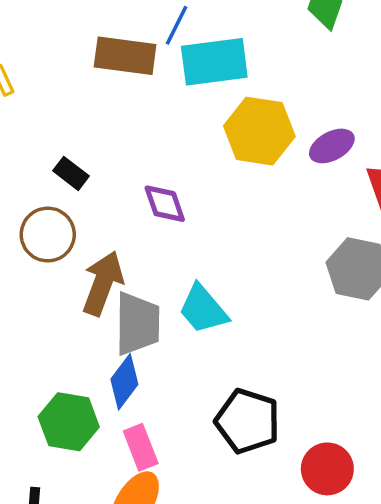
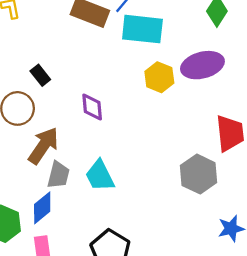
yellow hexagon: (259, 131) -> (159, 77), size x0.7
purple ellipse: (332, 146) -> (202, 65), moved, size x1.5
gray trapezoid: (137, 324) -> (58, 175), size x0.7

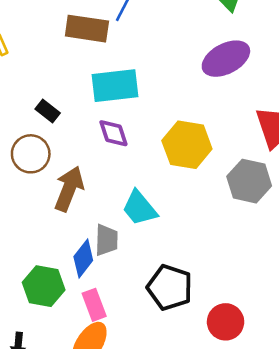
cyan rectangle: (142, 29) -> (115, 86), moved
yellow hexagon: (159, 77) -> (187, 145), moved, size x1.4
gray trapezoid: (58, 175) -> (106, 240), moved

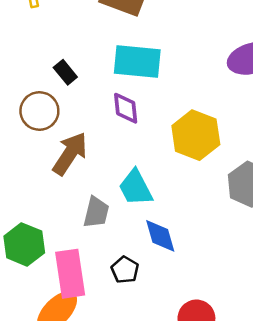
blue diamond: (83, 258) -> (160, 236), moved, turned -66
black pentagon: (170, 287) -> (125, 270), moved, size x0.6
pink rectangle: (94, 305) -> (70, 274), size x1.5

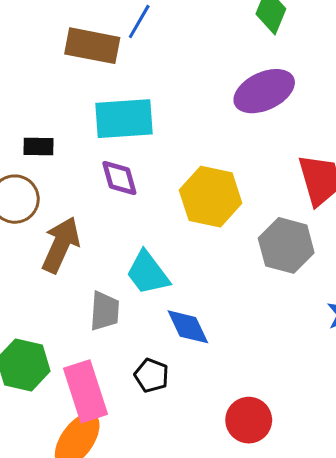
black rectangle: (65, 72) -> (38, 146), turned -40

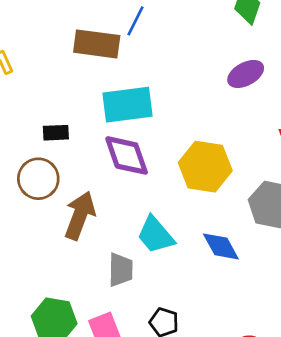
purple ellipse: (264, 91) -> (246, 74), size x0.7
purple diamond: (119, 178) -> (127, 155), size x1.4
blue diamond: (188, 327) -> (221, 246), moved

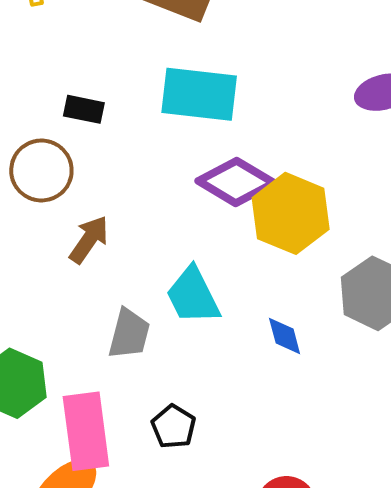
purple diamond: (127, 155) -> (236, 182), moved, turned -54
brown arrow: (80, 215) -> (89, 239), size x0.7
blue diamond: (221, 246) -> (285, 336), size x0.7

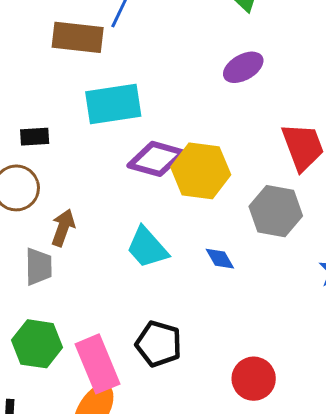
gray trapezoid: (129, 334) -> (39, 267), moved
black pentagon: (174, 427) -> (159, 344), size x1.4

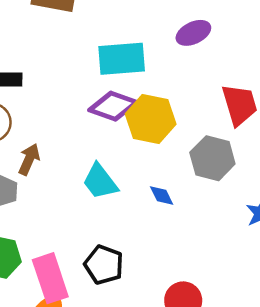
cyan rectangle: (113, 104) -> (122, 59), moved

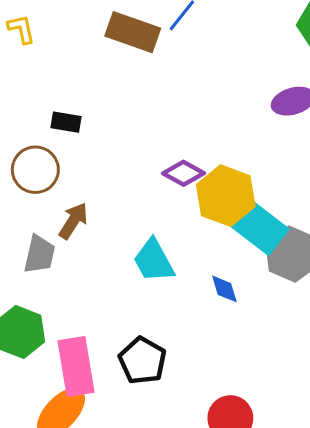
cyan rectangle: (122, 59) -> (258, 226), moved, turned 33
purple diamond: (113, 106) -> (184, 173), size x0.7

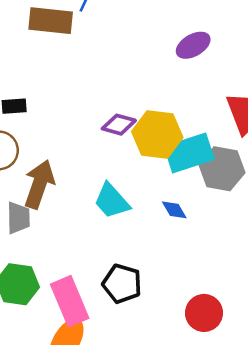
brown arrow: (73, 221) -> (39, 184), size x1.5
cyan rectangle: (258, 226) -> (189, 153), turned -42

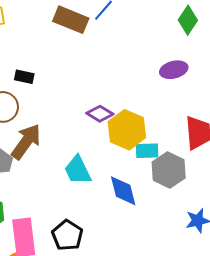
cyan rectangle: (189, 153) -> (147, 151), size x0.6
blue diamond: (174, 210) -> (123, 191), size x1.6

